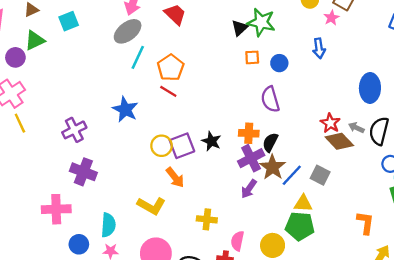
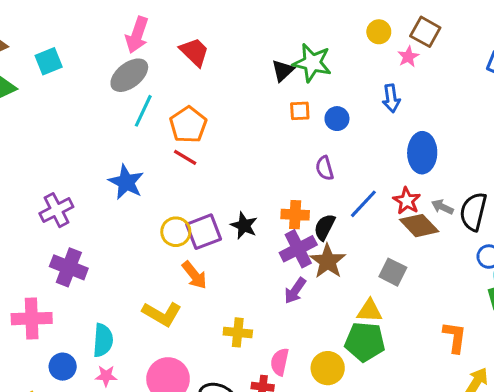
blue ellipse: (370, 88) -> (422, 153), moved
purple semicircle: (270, 99) -> (325, 168), size x0.7
blue line: (292, 175) -> (363, 204), moved

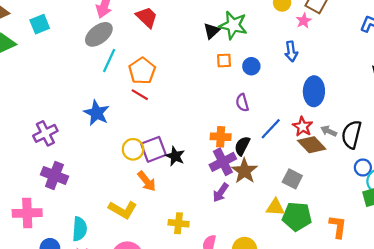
black star: (244, 226) -> (175, 156), moved
green pentagon: (365, 342) -> (297, 216), moved

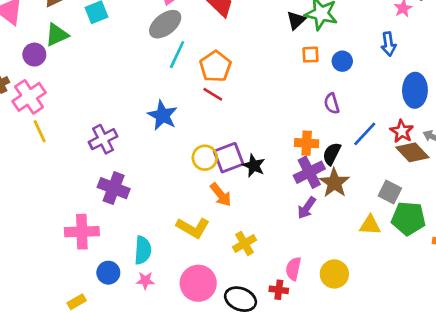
green pentagon: (297, 216) -> (408, 218), moved
yellow cross: (179, 223) -> (244, 244), moved, turned -36

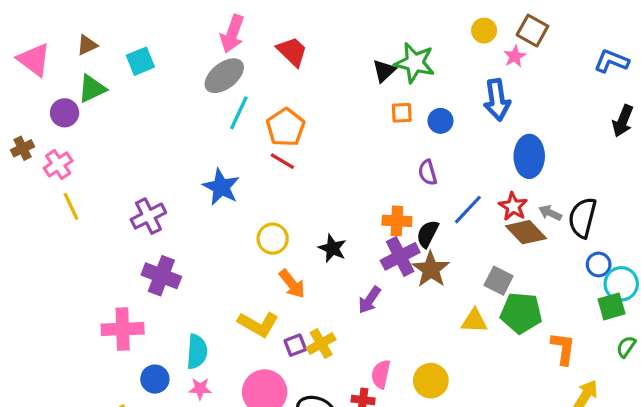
blue arrow: (389, 44) -> (497, 100), size x1.4
pink cross: (29, 97) -> (58, 164), size x0.7
purple square: (229, 158) -> (295, 345), moved, size x0.6
purple arrow: (307, 208) -> (369, 300), moved

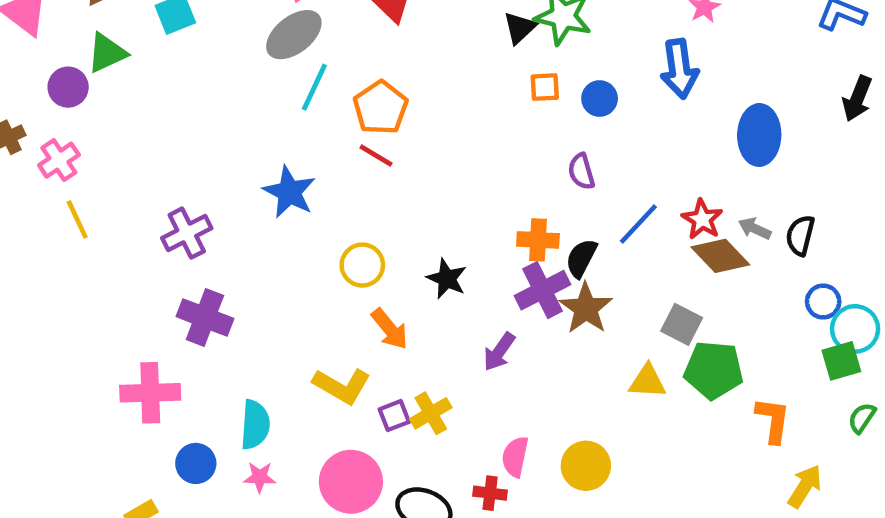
blue ellipse: (529, 156) -> (759, 135), moved
black semicircle: (582, 218) -> (800, 235), size x0.7

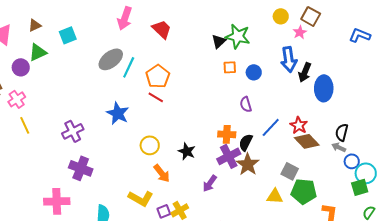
gray ellipse: (294, 35) -> (111, 59), moved
black arrow: (857, 99) -> (305, 72), moved
gray arrow: (755, 229) -> (339, 147), moved

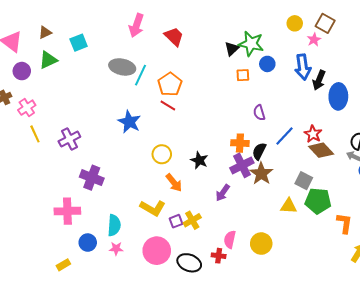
gray ellipse: (111, 59) -> (122, 67), turned 50
purple circle: (21, 67) -> (22, 71), moved
blue circle: (254, 72) -> (267, 64), moved
purple cross: (73, 131) -> (69, 139), moved

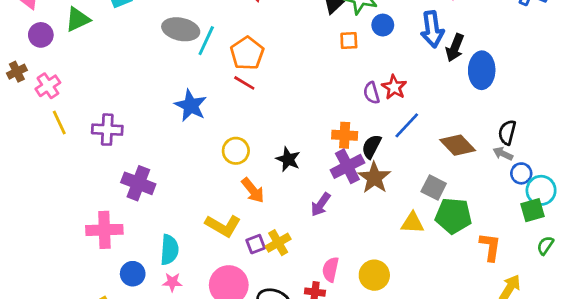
red star: (313, 134) -> (394, 87), moved
purple cross: (69, 139) -> (107, 130), turned 30

